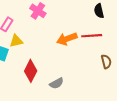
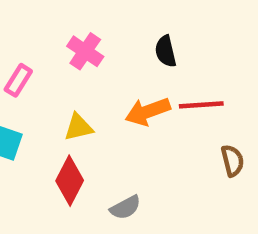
black semicircle: (99, 11) -> (166, 51), moved
yellow triangle: (16, 41) -> (79, 127), moved

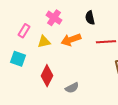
orange arrow: (148, 112) -> (71, 40), moved
yellow triangle: (79, 127) -> (44, 42), moved

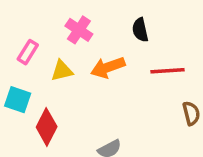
red diamond: (47, 76) -> (47, 127), moved

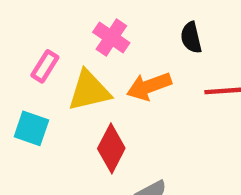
yellow triangle: (62, 71) -> (89, 91), size x1.5
red diamond: (47, 127) -> (111, 148), moved

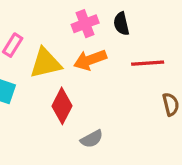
pink cross: (111, 38) -> (85, 24), moved, turned 35

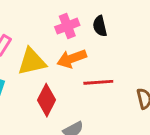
red line: (148, 63) -> (98, 82), moved

